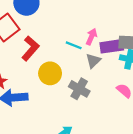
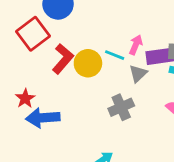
yellow circle: (50, 73) -> (88, 63), moved
gray cross: (79, 89) -> (121, 107), turned 36

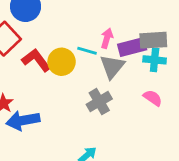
red L-shape: (63, 59) -> (36, 60), turned -72
gray triangle: (138, 74) -> (112, 66), size x1.4

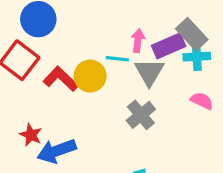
gray rectangle: (153, 40) -> (192, 34), turned 60

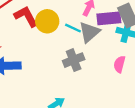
cyan line: (117, 59) -> (73, 28), moved
pink semicircle: (202, 101) -> (119, 64), turned -119

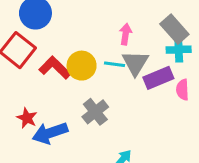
purple rectangle: (109, 18) -> (158, 78), moved
gray cross: (74, 60) -> (95, 112), moved

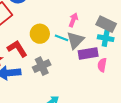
gray rectangle: (174, 29) -> (106, 24), turned -36
red L-shape: (55, 68) -> (17, 49), moved

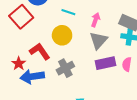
cyan line: (62, 38) -> (68, 12), moved
purple rectangle: (88, 54) -> (105, 63), moved

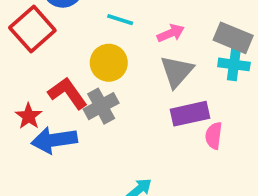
pink arrow: (96, 20) -> (171, 33), turned 48
pink semicircle: (127, 64) -> (214, 136), moved
gray cross: (65, 68) -> (101, 106), moved

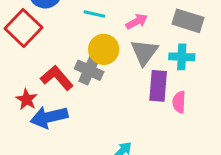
yellow circle: (109, 63) -> (104, 49), moved
cyan cross: (234, 64) -> (182, 57), moved
gray cross: (101, 106) -> (89, 70), moved, turned -32
purple rectangle: (190, 114) -> (158, 86), turned -68

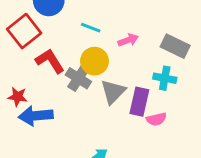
gray triangle: (144, 52) -> (113, 92), moved
red L-shape: (57, 78) -> (50, 61), moved
red star: (27, 99) -> (18, 97), turned -30
pink semicircle: (179, 102) -> (156, 119), turned -114

